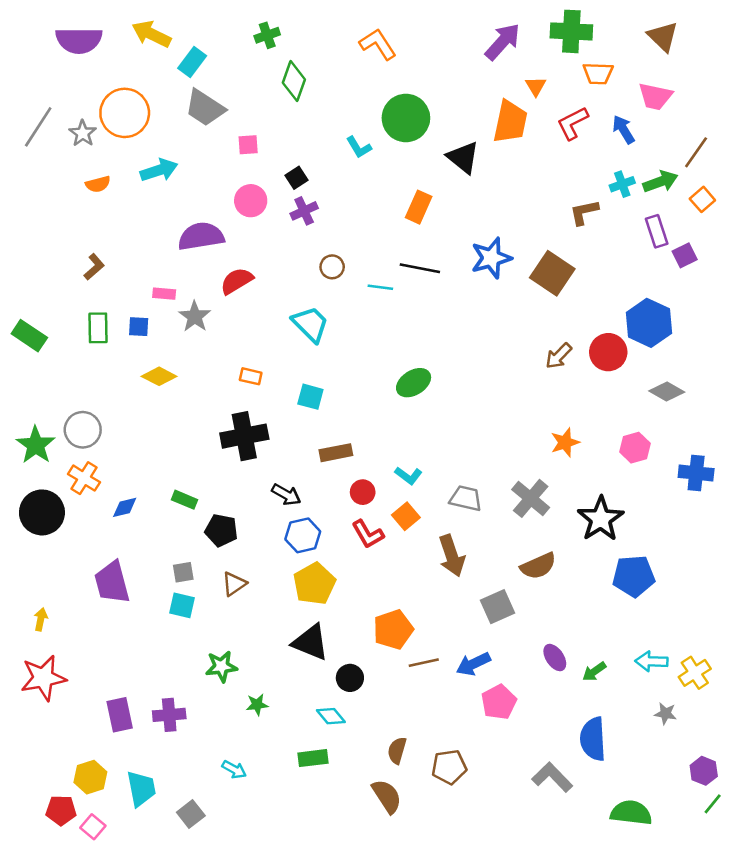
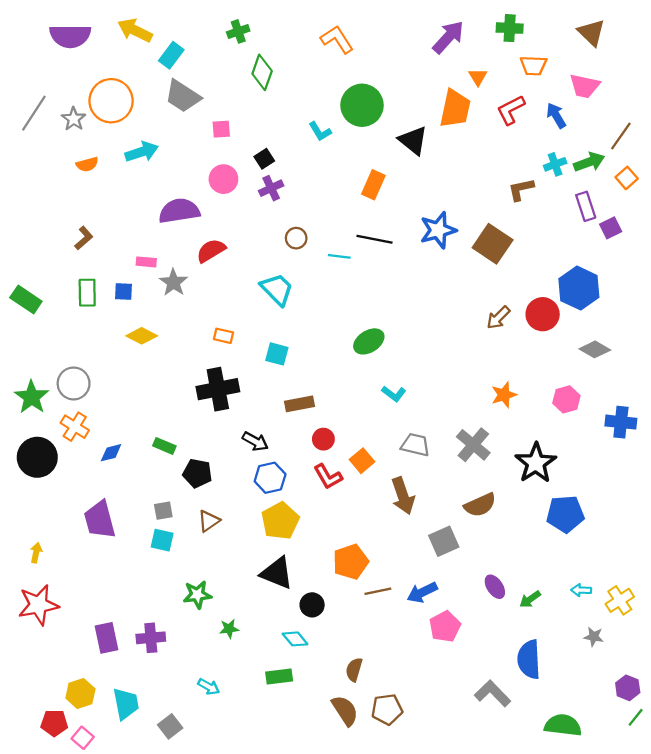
green cross: (571, 31) -> (510, 28), size x0.7
cyan L-shape: (408, 476) -> (394, 394), moved
cyan arrow: (652, 661) -> (581, 590), size x0.7
brown pentagon: (449, 767) -> (387, 709), moved

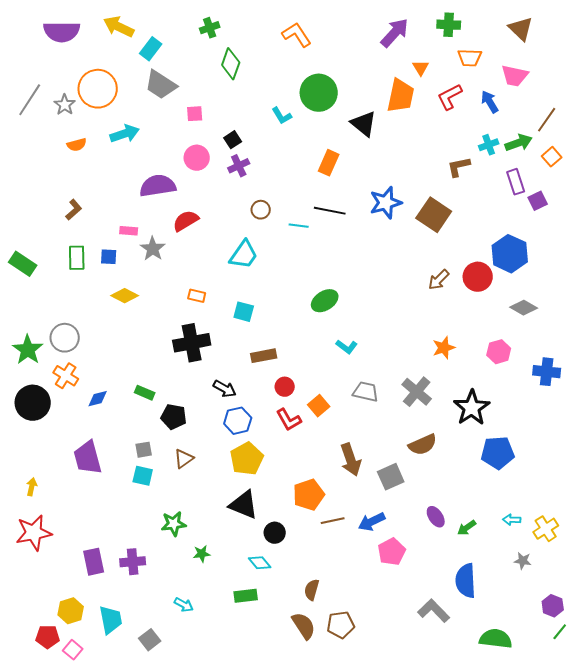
cyan trapezoid: (277, 289) -> (244, 255), turned 80
brown arrow: (403, 496) -> (351, 460), moved

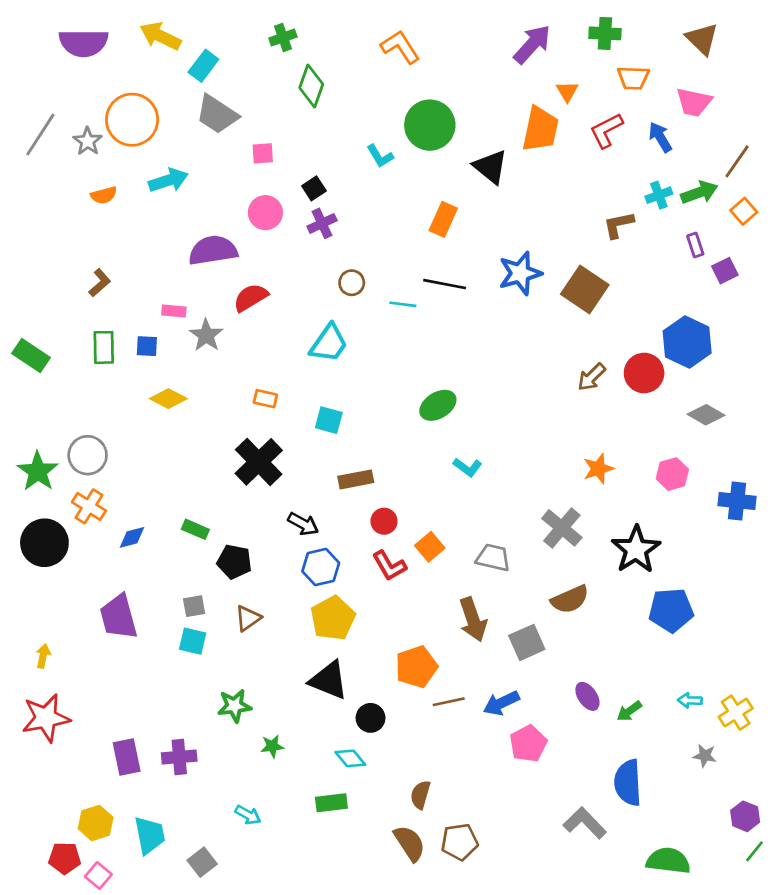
purple rectangle: (516, 182) -> (695, 245), size x0.7
black cross: (192, 343) -> (259, 462), turned -33
gray trapezoid: (366, 392) -> (493, 558), moved

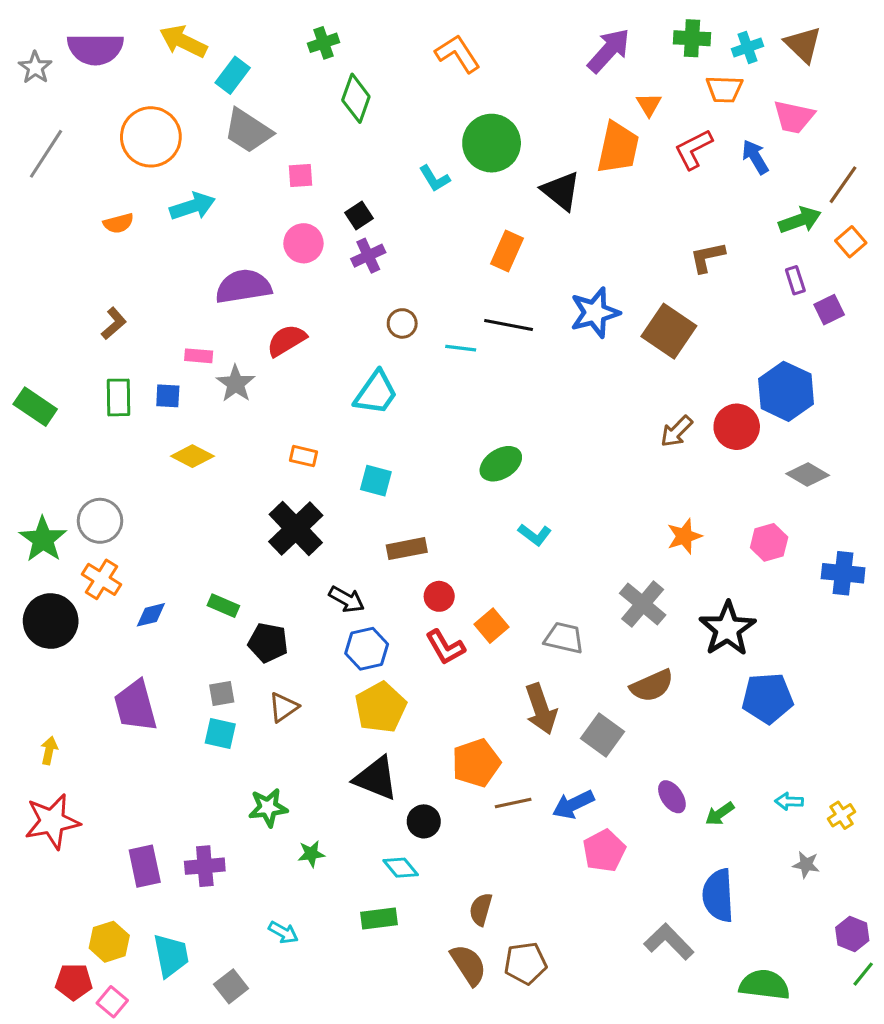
gray star: (88, 141) -> (35, 68), moved
cyan cross: (659, 195) -> (747, 47), moved
gray square: (527, 642) -> (603, 735), turned -30
yellow cross: (736, 713) -> (842, 815), size x0.7

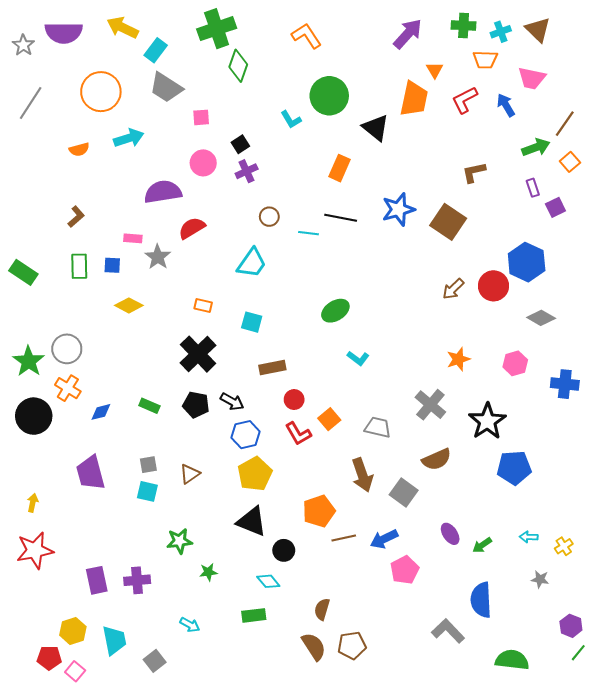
green cross: (324, 43) -> (217, 29), size x1.8
black pentagon: (268, 643) -> (196, 405), moved

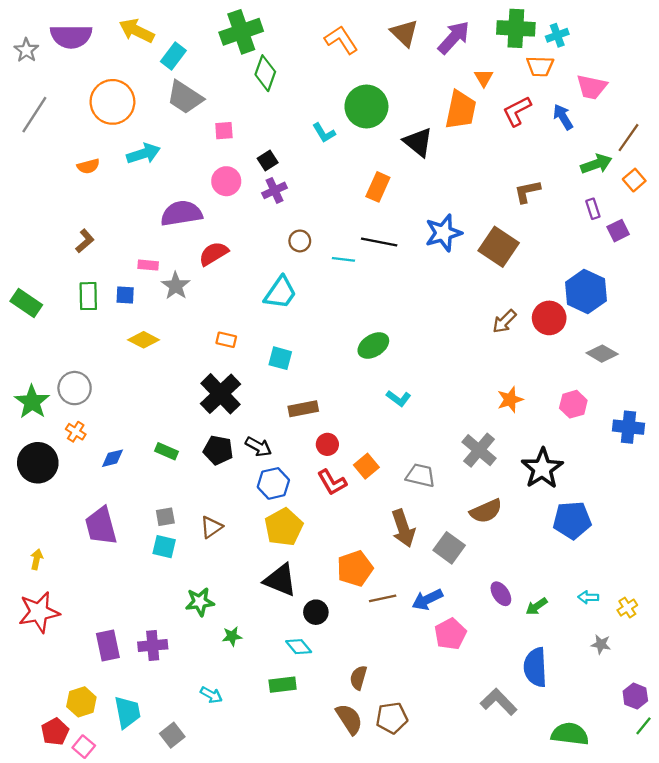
green cross: (464, 25) -> (516, 28), size x1.4
brown triangle: (538, 30) -> (404, 33), moved
orange cross: (68, 388) -> (76, 432), size x0.7
red pentagon: (49, 658) -> (55, 732), turned -30

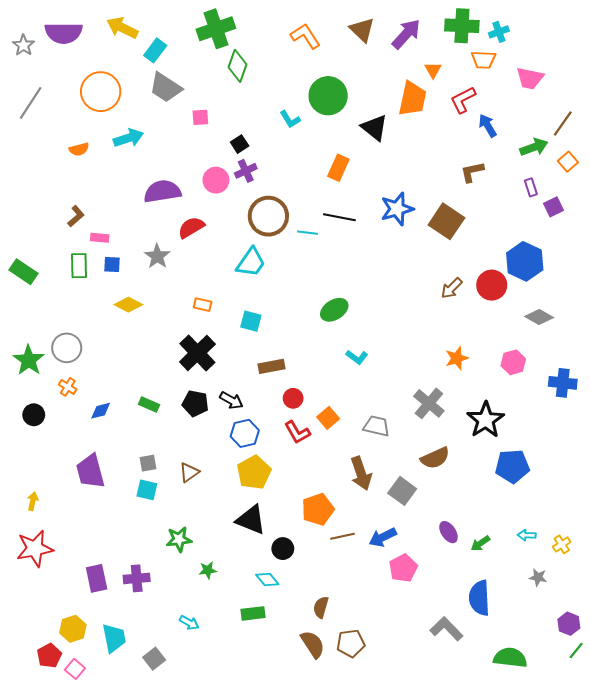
blue arrow: (563, 117) -> (488, 126), moved
pink circle: (226, 181) -> (216, 180), moved
brown circle: (300, 241) -> (268, 216), size x2.0
pink rectangle: (148, 265) -> (100, 238), moved
black circle: (38, 463) -> (34, 415), size x0.6

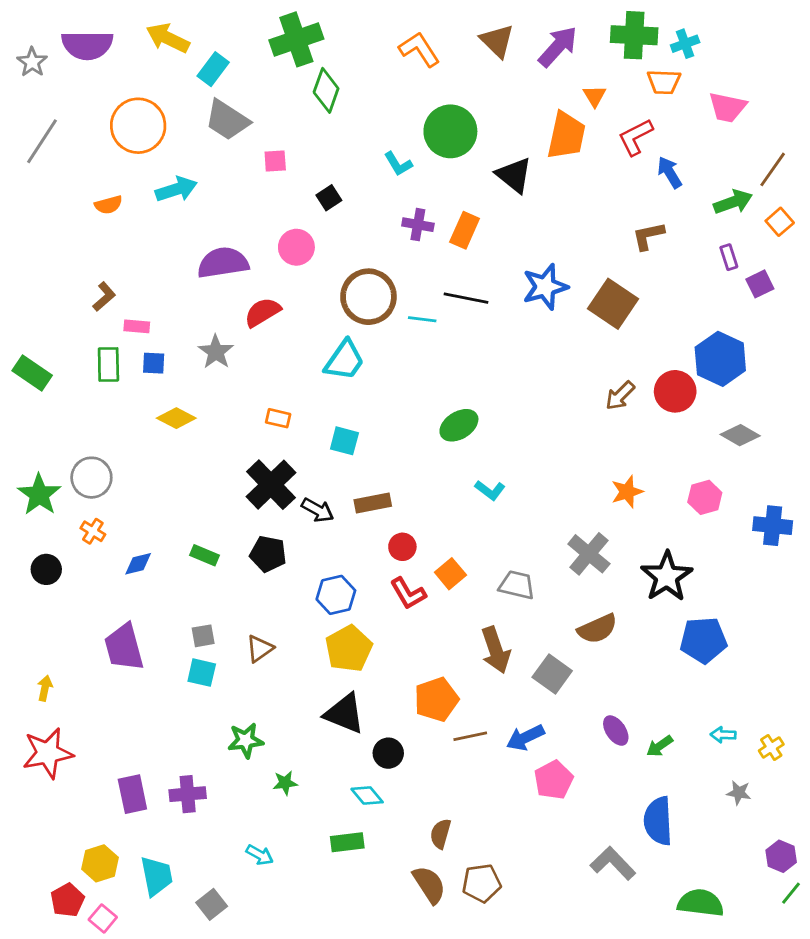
purple cross: (246, 171) -> (418, 225), moved, turned 35
black arrow: (231, 400) -> (318, 510), moved

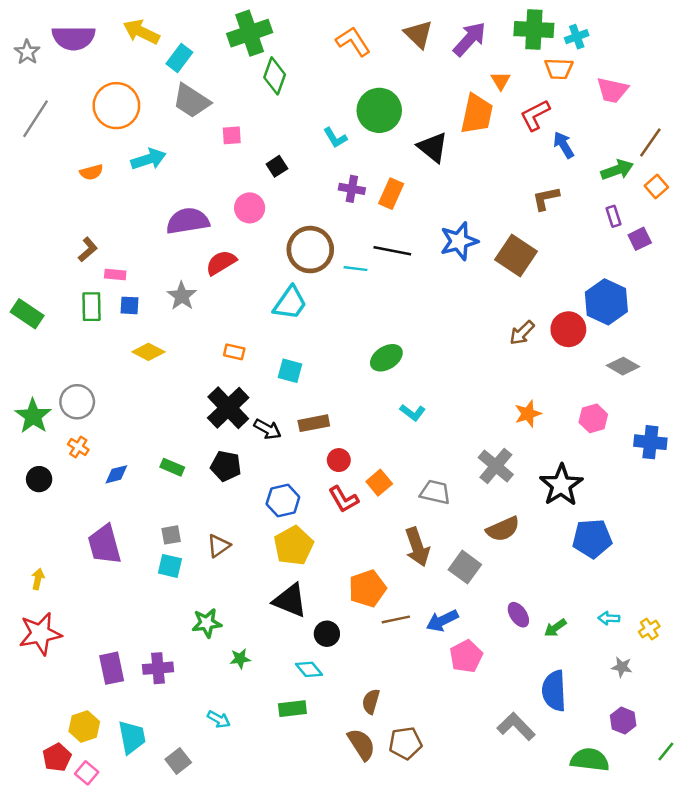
purple hexagon: (781, 856) -> (623, 721), moved

